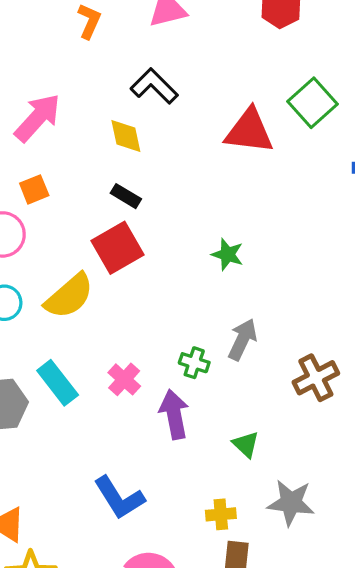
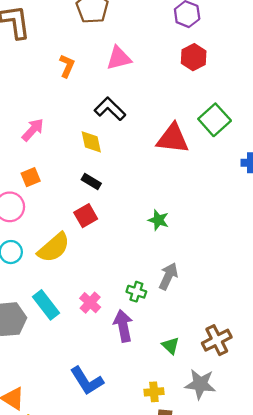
pink arrow: (38, 118) -> (33, 130), size x0.7
red square: (118, 248) -> (86, 216), size x0.7
brown cross: (316, 378) -> (217, 340), moved

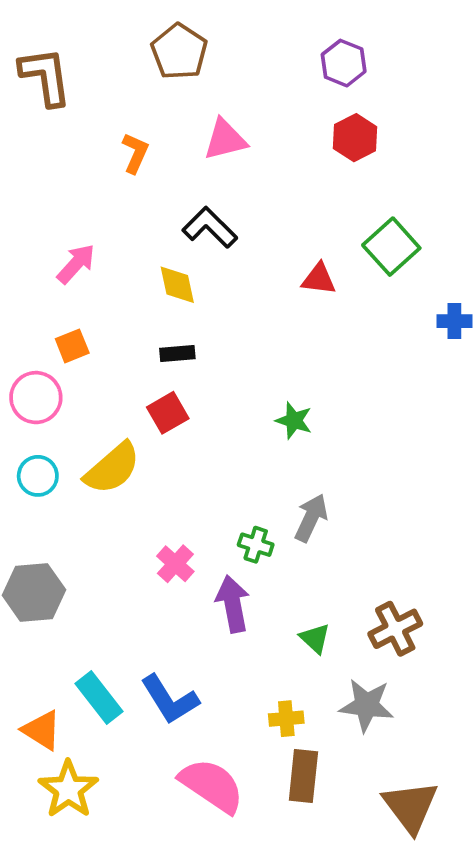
red triangle: (173, 139) -> (319, 279), size x0.6
black rectangle: (91, 182) -> (177, 354), turned -36
cyan rectangle: (46, 305) -> (99, 698), moved

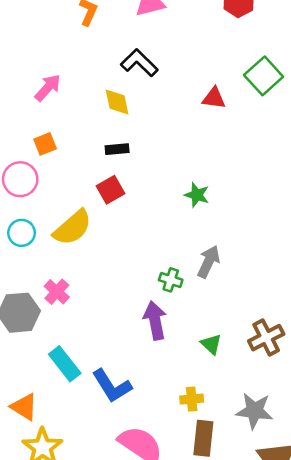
pink cross: (175, 564) -> (57, 292), moved
cyan rectangle: (99, 698) -> (65, 364), moved
gray star: (367, 705) -> (254, 411), moved

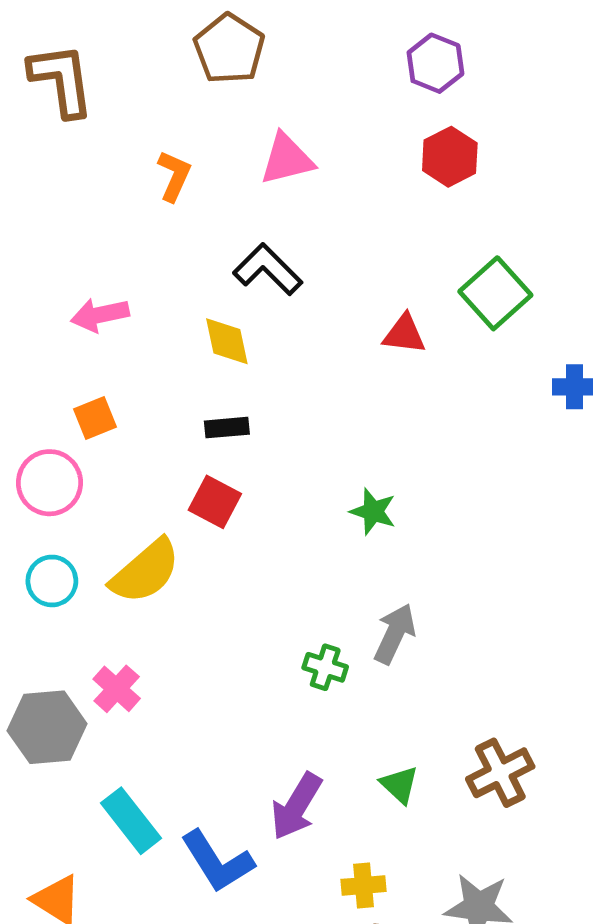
pink arrow: (48, 88) -> (100, 315), turned -144
red square: (110, 190) -> (215, 502), turned -32
purple arrow: (155, 321) -> (296, 806), moved, turned -138

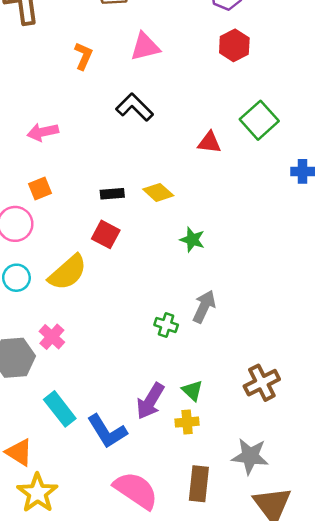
yellow diamond: (227, 341) -> (158, 192), moved, turned -36
green triangle: (399, 785) -> (192, 391), moved
yellow cross: (364, 885) -> (187, 422), moved

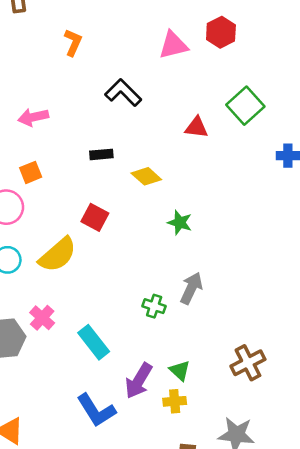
pink triangle: (145, 47) -> (173, 45), moved
black rectangle: (112, 194) -> (101, 154), moved
cyan rectangle: (60, 409) -> (94, 342), moved

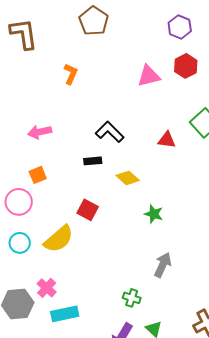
black L-shape: (123, 93) -> (110, 132), moved
green cross: (154, 306) -> (132, 298), moved
cyan rectangle: (94, 342) -> (65, 314), moved, turned -64

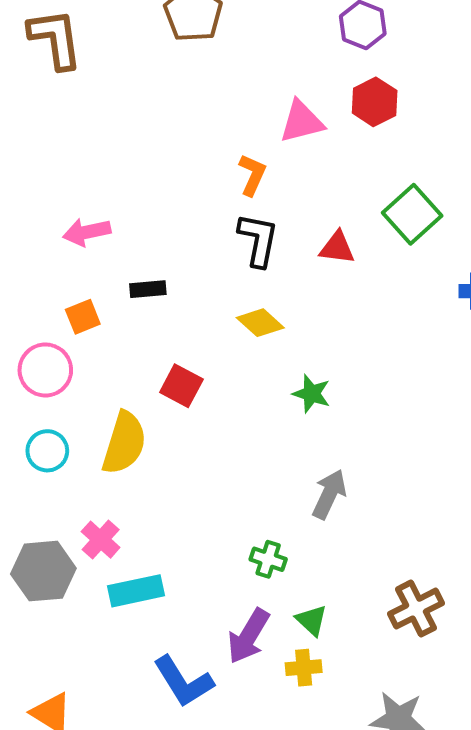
orange L-shape: (71, 74) -> (252, 175), moved
black L-shape: (110, 132) -> (258, 240), moved, turned 56
black rectangle: (93, 161) -> (148, 289), moved
yellow semicircle: (59, 239) -> (124, 443), turned -32

